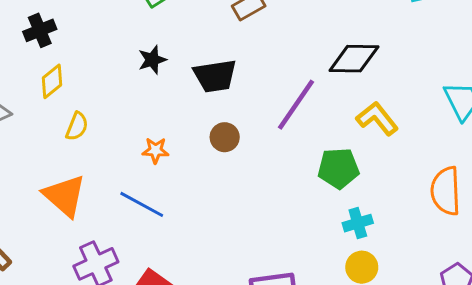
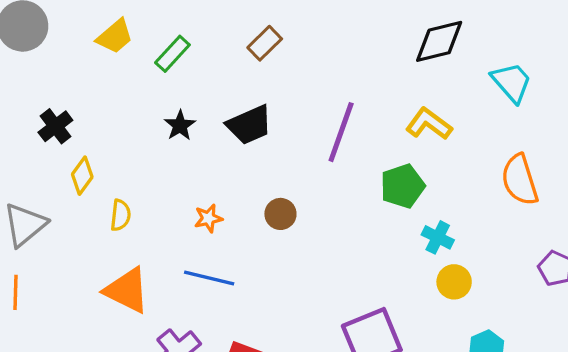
black diamond: (354, 59) -> (439, 41), moved
brown circle: (225, 137) -> (280, 214), moved
cyan cross: (358, 223) -> (438, 237), turned -32

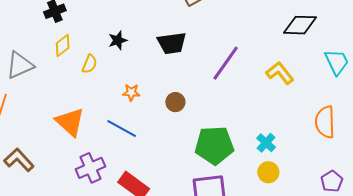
black star: (180, 125) -> (118, 40), moved
green pentagon: (403, 186) -> (214, 145), moved, size x1.4
yellow semicircle: (120, 215) -> (90, 64), moved

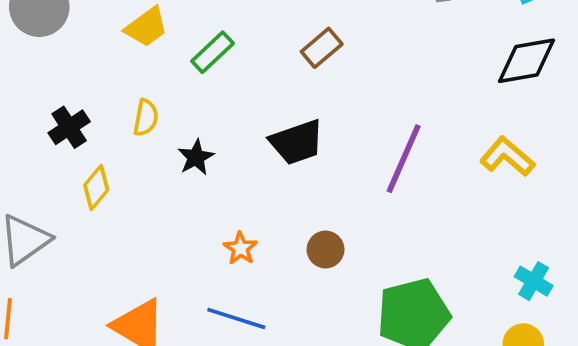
yellow semicircle: (90, 64) -> (146, 118), moved
orange star: (131, 92) -> (240, 248), turned -30
cyan cross: (266, 143) -> (534, 281), moved

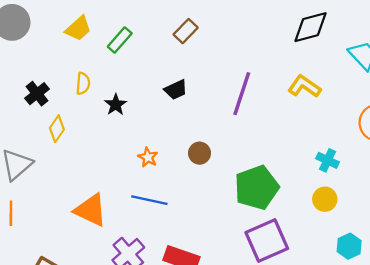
black trapezoid: (297, 142) -> (176, 90), size x0.7

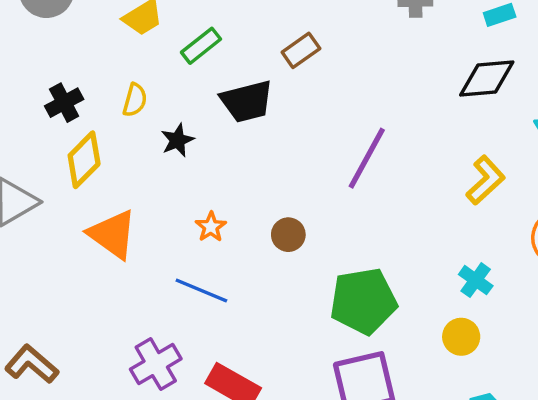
yellow L-shape: (304, 86) -> (485, 180), moved, turned 92
black trapezoid: (176, 90) -> (247, 101), moved, size x1.5
yellow diamond: (57, 129) -> (84, 160), size x1.4
orange triangle: (91, 210) -> (112, 234), moved

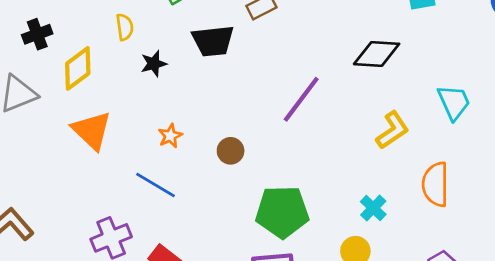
black diamond: (487, 78) -> (377, 54), moved
yellow semicircle: (135, 100) -> (125, 27), turned -32
black cross: (64, 103) -> (37, 34), moved

